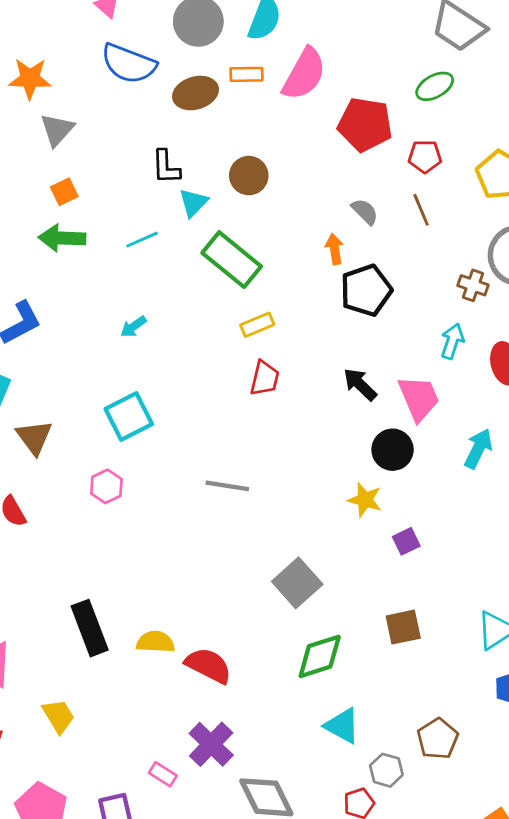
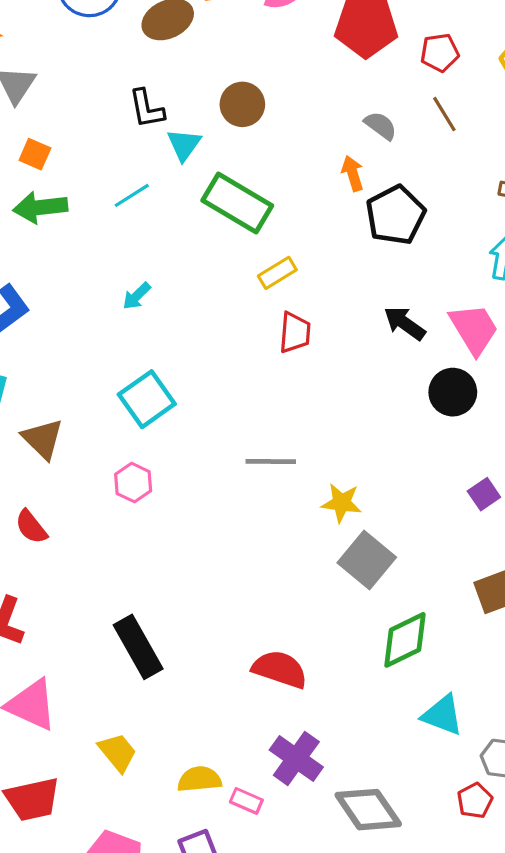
orange square: (64, 192) -> (35, 154), turned -32
yellow star: (365, 500) -> (341, 503), moved
yellow semicircle: (155, 642) -> (199, 779), moved

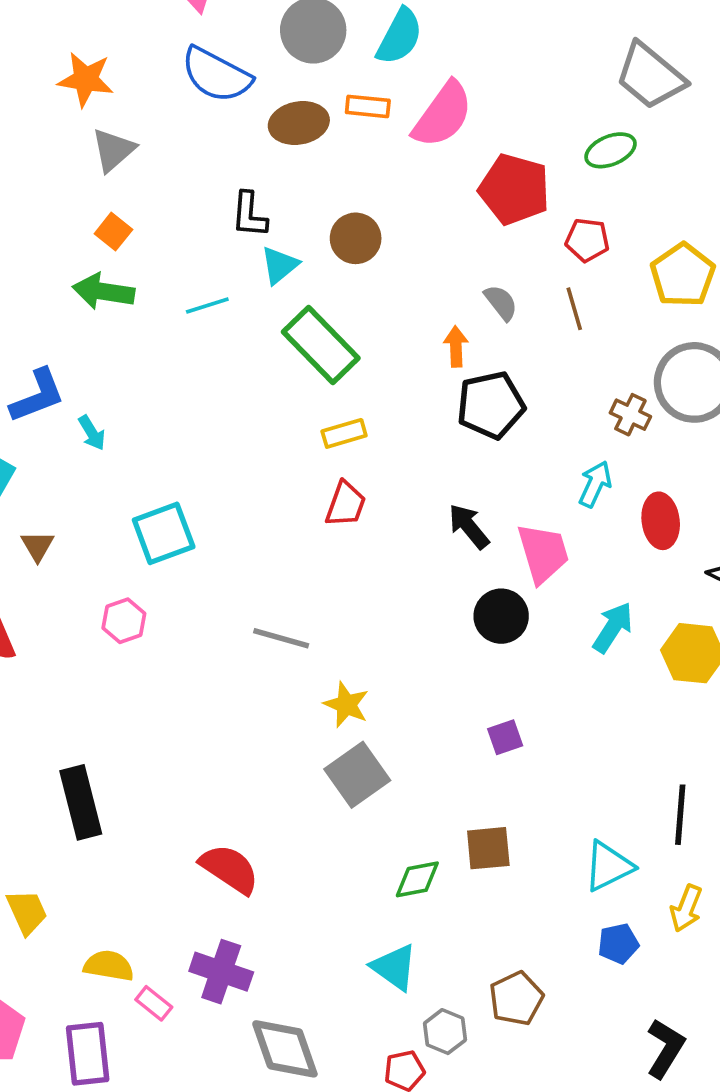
cyan arrow: (137, 296) -> (92, 433), moved, turned -92
brown triangle: (43, 439) -> (38, 546), size x0.7
green diamond: (405, 640) -> (417, 879), moved, size x0.7
purple cross: (296, 758) -> (221, 972), turned -32

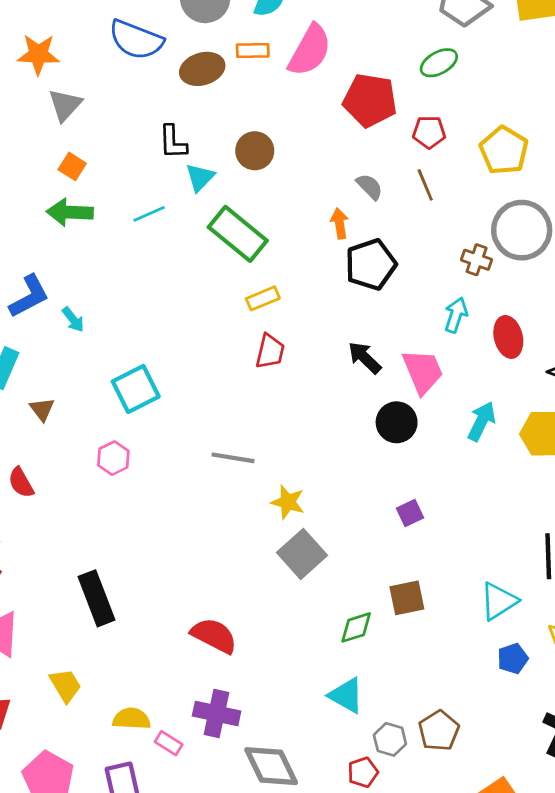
brown pentagon: (516, 999) -> (439, 731), moved

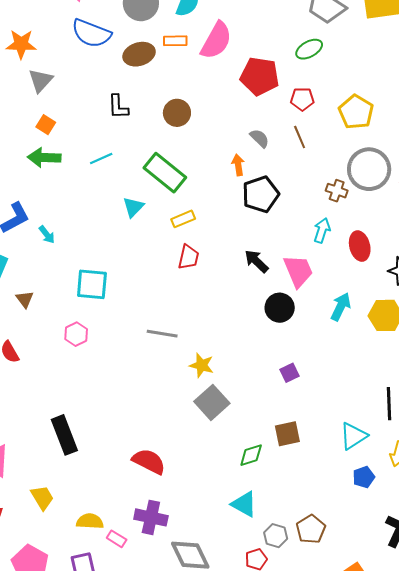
cyan triangle: (200, 177) -> (133, 207), moved
cyan square: (136, 389) -> (92, 284), turned 32

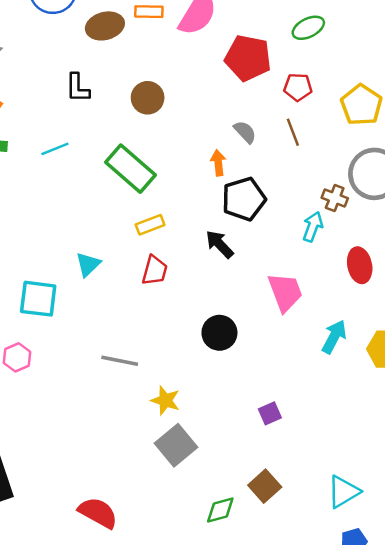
cyan triangle: (133, 207) -> (88, 264), moved
cyan arrow: (322, 230) -> (313, 227), moved
black arrow: (256, 261) -> (220, 244), moved
black circle: (280, 308) -> (219, 333), moved
brown square: (287, 434) -> (265, 486), turned -32

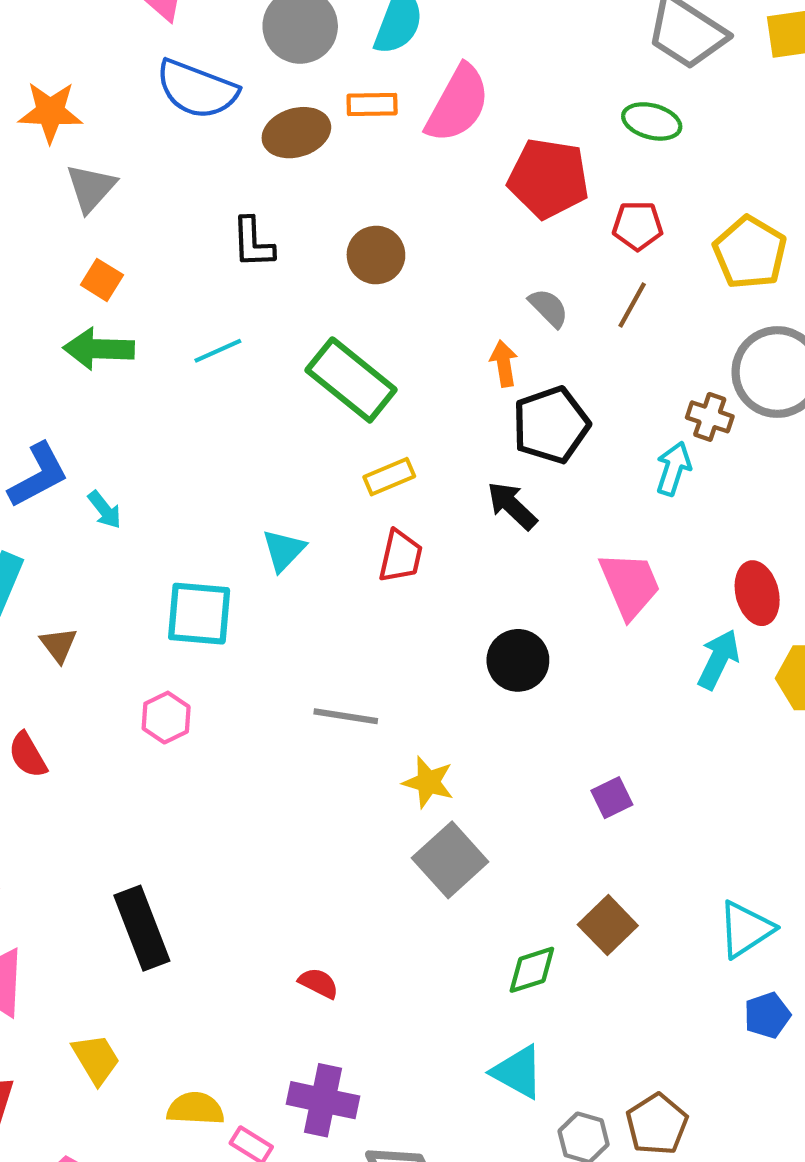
green ellipse: (308, 28) -> (652, 121), turned 44
brown line: (293, 132) -> (632, 305), turned 52
red ellipse: (360, 265) -> (757, 593), moved
red semicircle: (98, 513) -> (319, 983), size x0.6

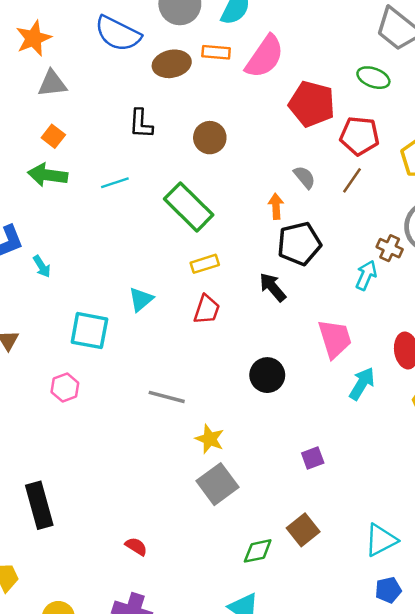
orange star: (50, 112) -> (34, 38), turned -30
gray triangle: (91, 188) -> (52, 83), turned 36
red pentagon: (638, 226) -> (360, 136), size x1.4
cyan arrow: (718, 659) -> (362, 384), moved

